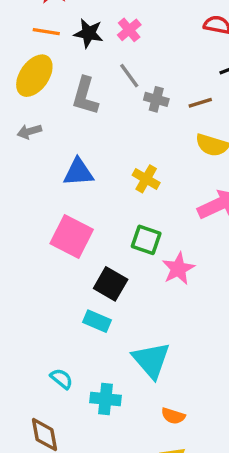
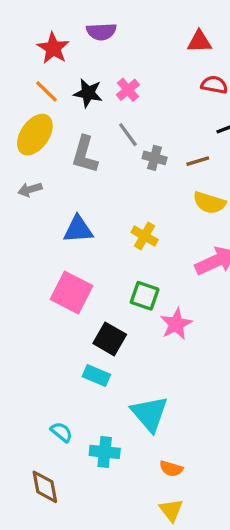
orange line: (46, 32) -> (47, 91), turned 35

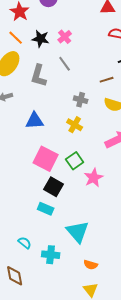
gray cross: (155, 158) -> (81, 100), moved
pink square: (71, 292) -> (46, 159), moved
green square: (145, 296) -> (75, 161), turned 36

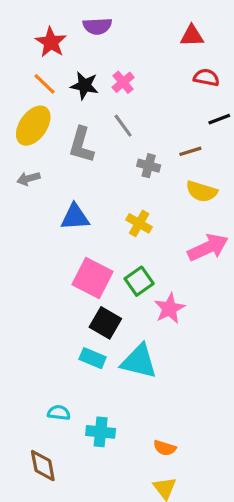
gray cross: (81, 100) -> (149, 166), moved
cyan triangle: (78, 232) -> (139, 361), moved, turned -35
cyan semicircle: (25, 243) -> (59, 413), turned -32

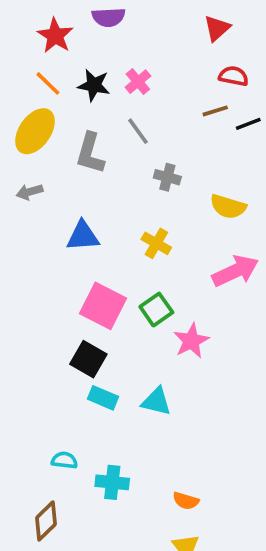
red triangle: (192, 36) -> (217, 28), turned -40
brown line: (190, 151) -> (215, 111), moved
black square: (105, 323) -> (88, 359), moved
cyan triangle: (139, 361) -> (156, 401), size x0.7
brown diamond: (43, 466) -> (46, 521), turned 56

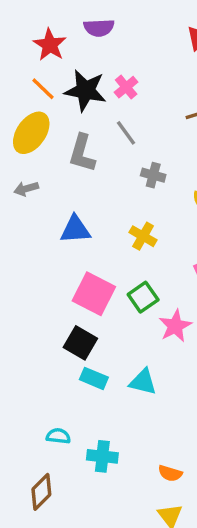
black star: (94, 85) -> (85, 90), size x1.4

